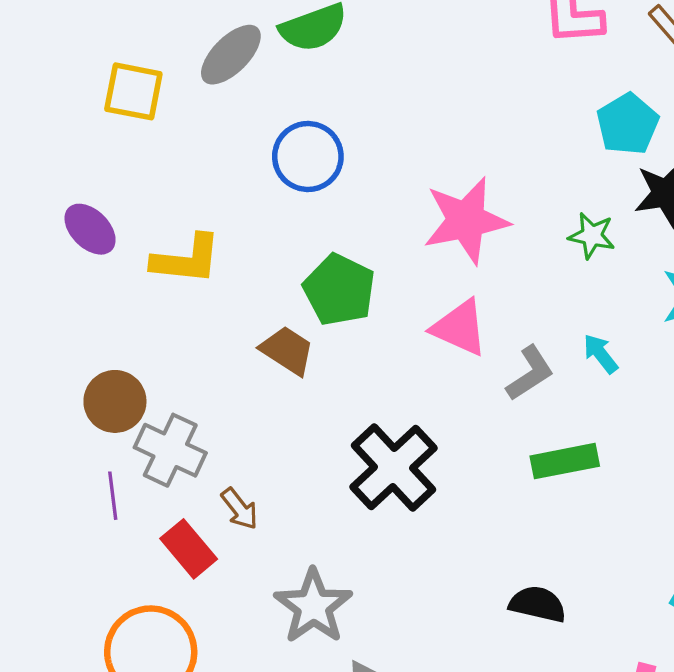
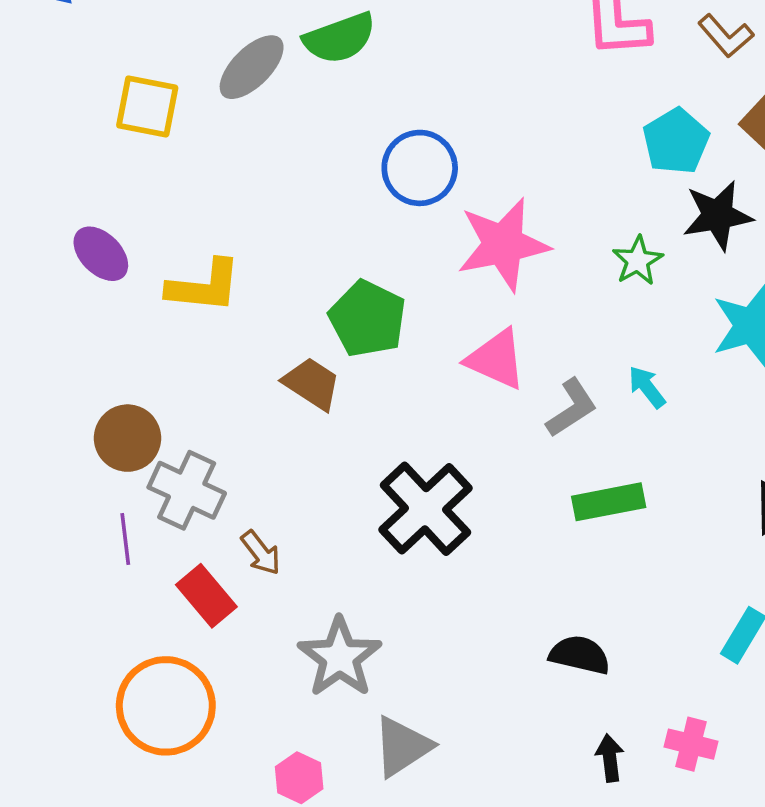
blue circle: (308, 157) -> (420, 168), moved
green star: (592, 236) -> (638, 261), turned 30

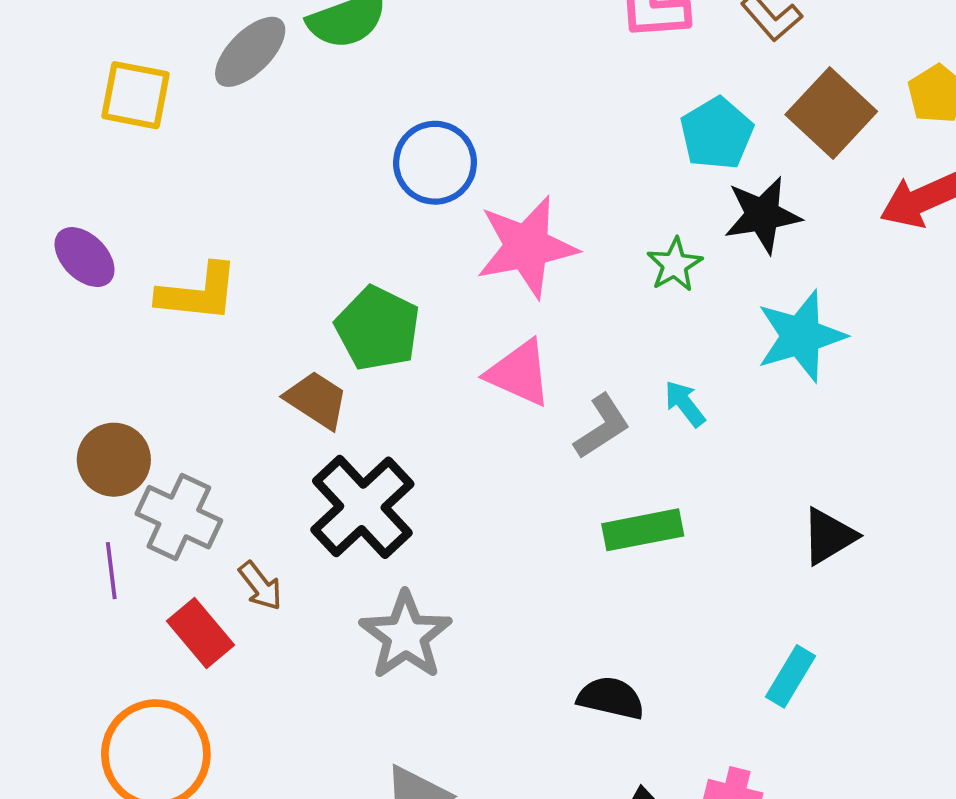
black cross: (425, 509) -> (362, 507), moved
gray star: (340, 657) -> (406, 636), moved

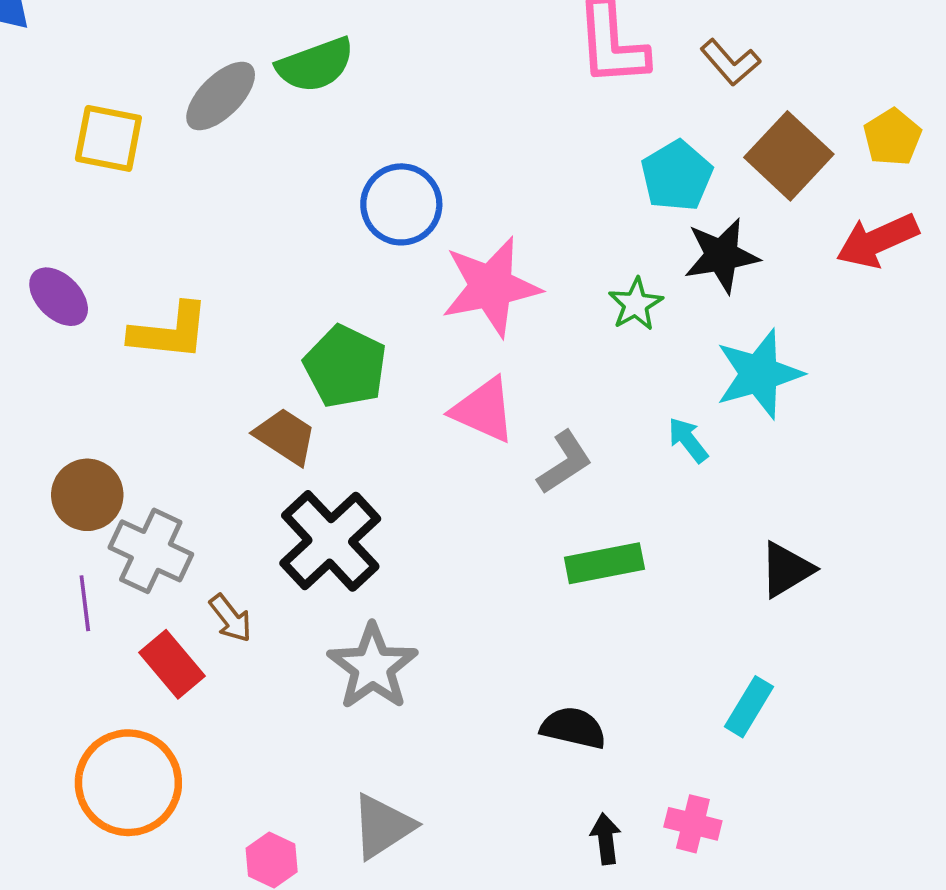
cyan arrow: (685, 404) -> (688, 440), moved

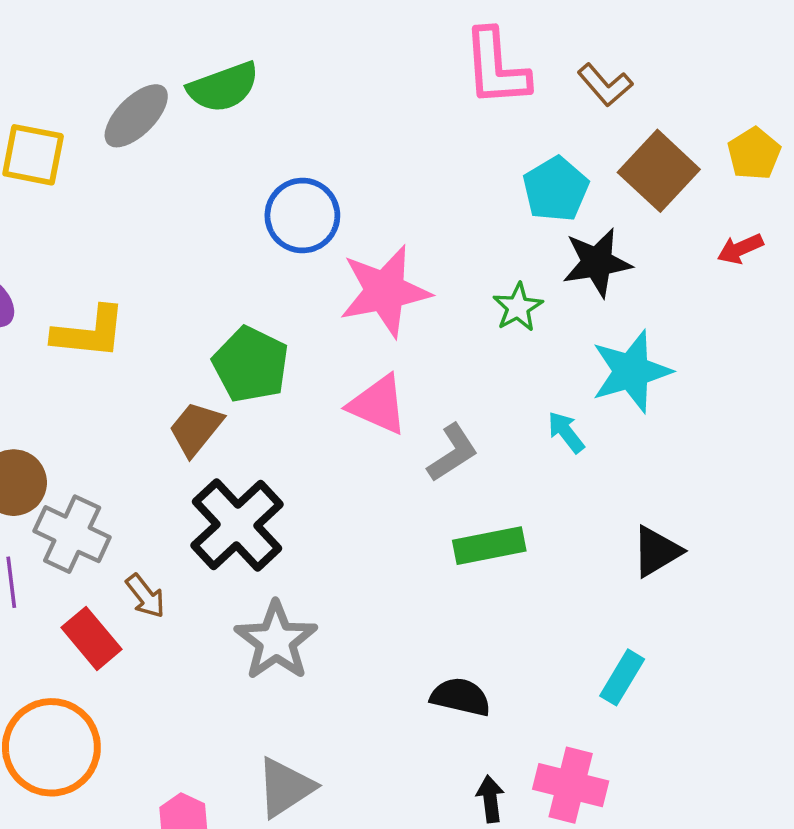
red arrow: (877, 241) -> (740, 249), size x0.6
brown trapezoid: (285, 436) -> (196, 429), turned -84
pink cross: (693, 824) -> (571, 785), size x1.4

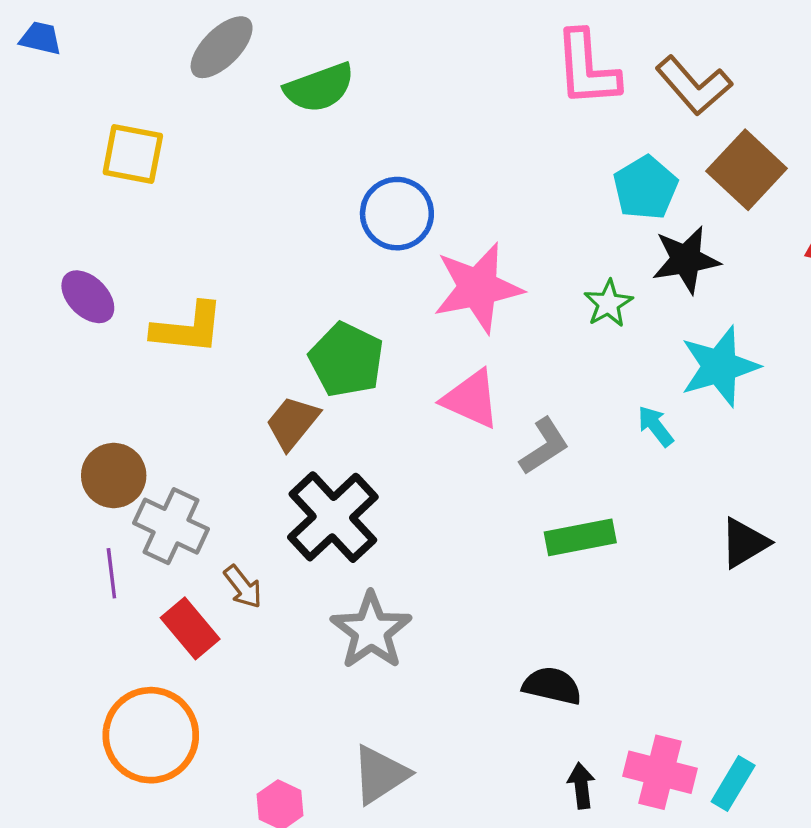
brown L-shape: (605, 85) -> (694, 85), size x1.4
gray ellipse: (136, 116) -> (222, 47), moved
cyan rectangle: (622, 677) -> (733, 784), moved

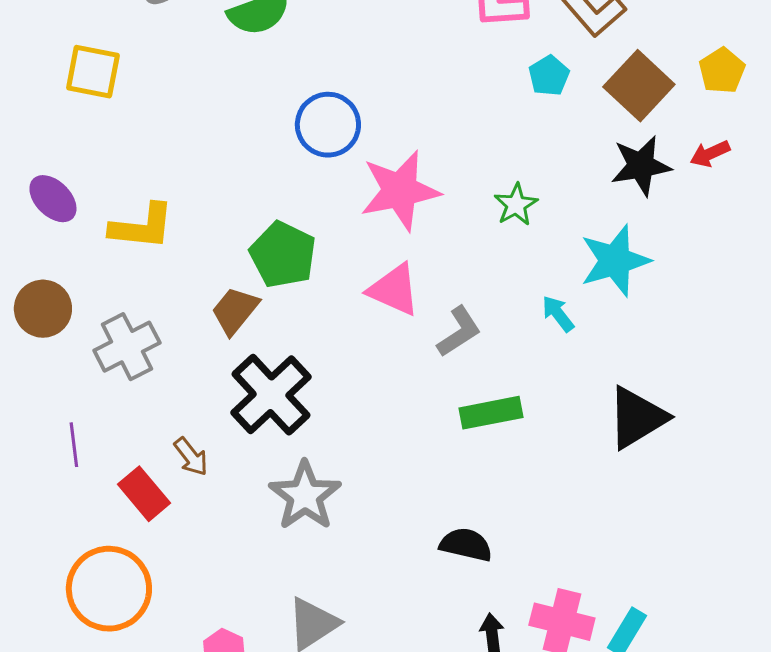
cyan pentagon: (645, 188) -> (549, 76), moved, size x0.7
black star: (686, 260) -> (641, 166), moved
brown circle: (114, 475) -> (43, 309), moved
gray cross: (171, 526) -> (127, 347), moved, turned 38
black triangle: (744, 543) -> (637, 418), size x1.4

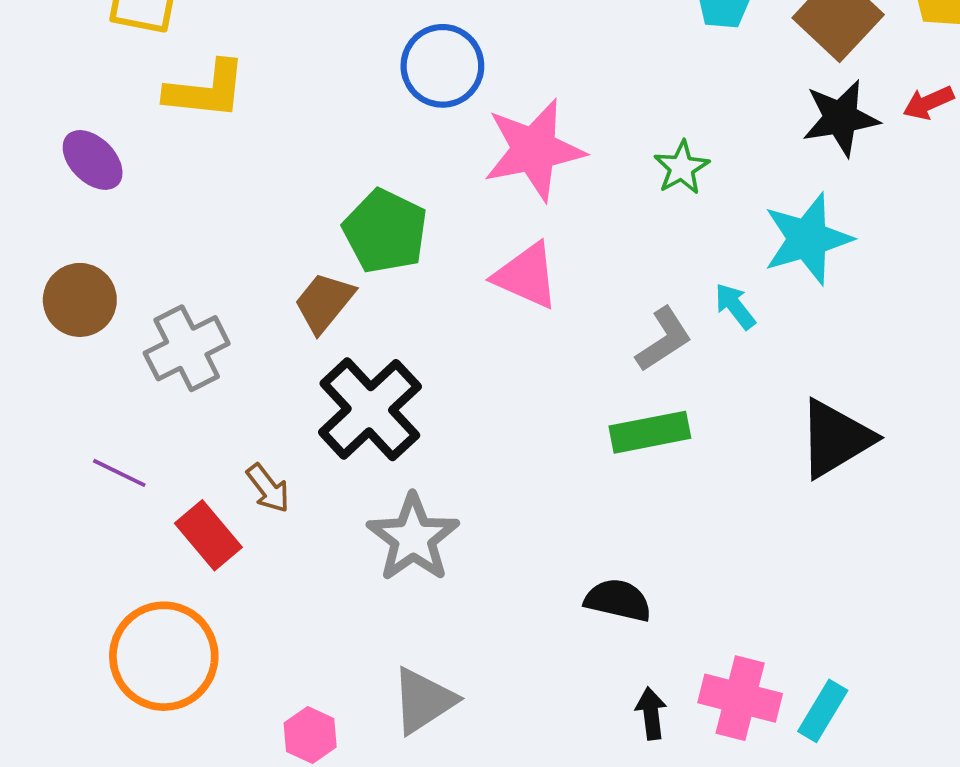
yellow L-shape: (142, 227) -> (206, 90), moved
gray L-shape: (459, 332) -> (664, 339), moved
purple line: (74, 445) -> (119, 473), turned -57

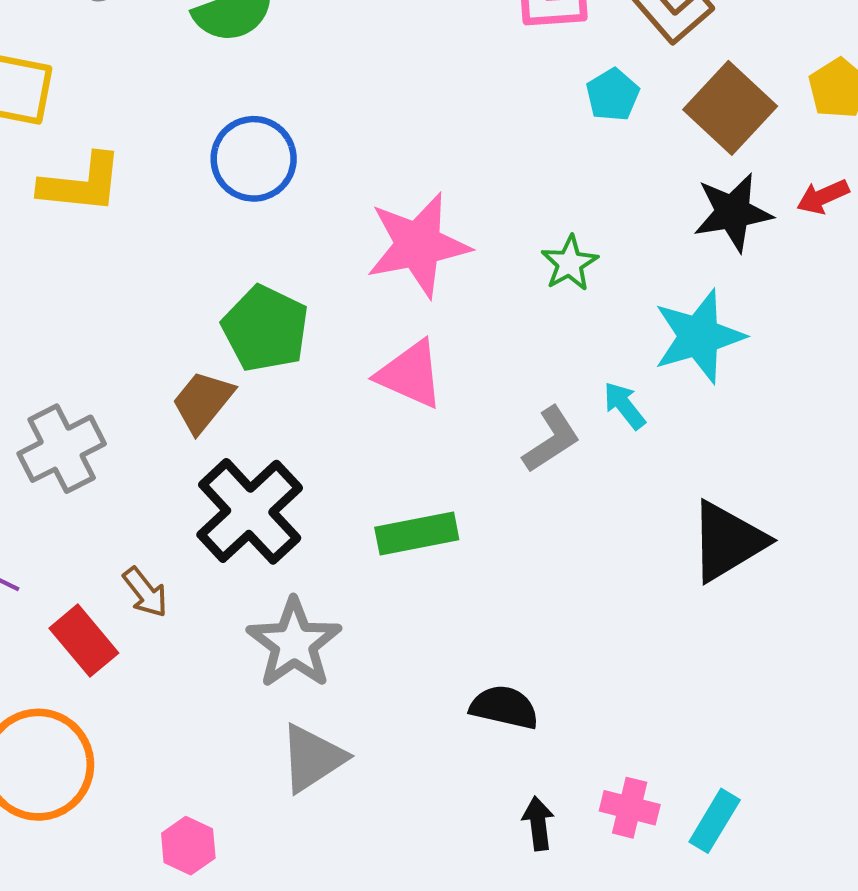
blue circle: (442, 66) -> (254, 159), moved
green rectangle: (650, 432) -> (417, 534), moved
pink cross: (740, 698) -> (630, 808), size x0.7
gray triangle: (423, 701) -> (312, 758), moved

